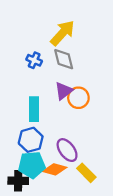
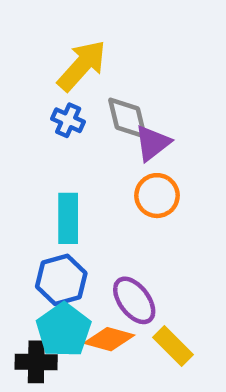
yellow arrow: (63, 33) -> (82, 66), moved
purple triangle: (64, 91) -> (152, 143), moved
cyan pentagon: (32, 165) -> (64, 330), turned -30

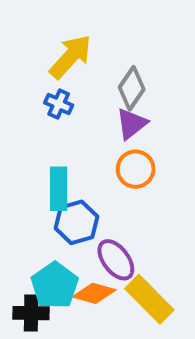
gray diamond: (127, 118) -> (132, 88), moved, turned 48
blue hexagon: (61, 280) -> (76, 222), moved
yellow rectangle: (173, 346) -> (149, 299), size x1.4

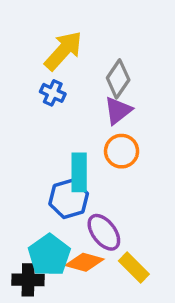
cyan rectangle: (59, 189) -> (79, 172), moved
yellow rectangle: (149, 299) -> (134, 268), size x0.7

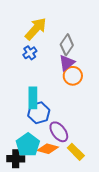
blue cross: (53, 93) -> (30, 53), turned 32
orange circle: (122, 151) -> (73, 76), moved
cyan rectangle: (79, 172) -> (33, 98), moved

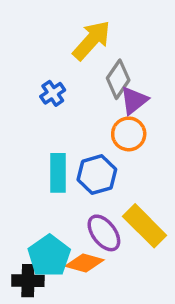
yellow arrow: (36, 29) -> (92, 40), moved
purple triangle: (67, 63) -> (134, 100), moved
blue hexagon: (39, 113) -> (97, 175), moved
yellow rectangle: (76, 152) -> (145, 226), moved, size x1.4

